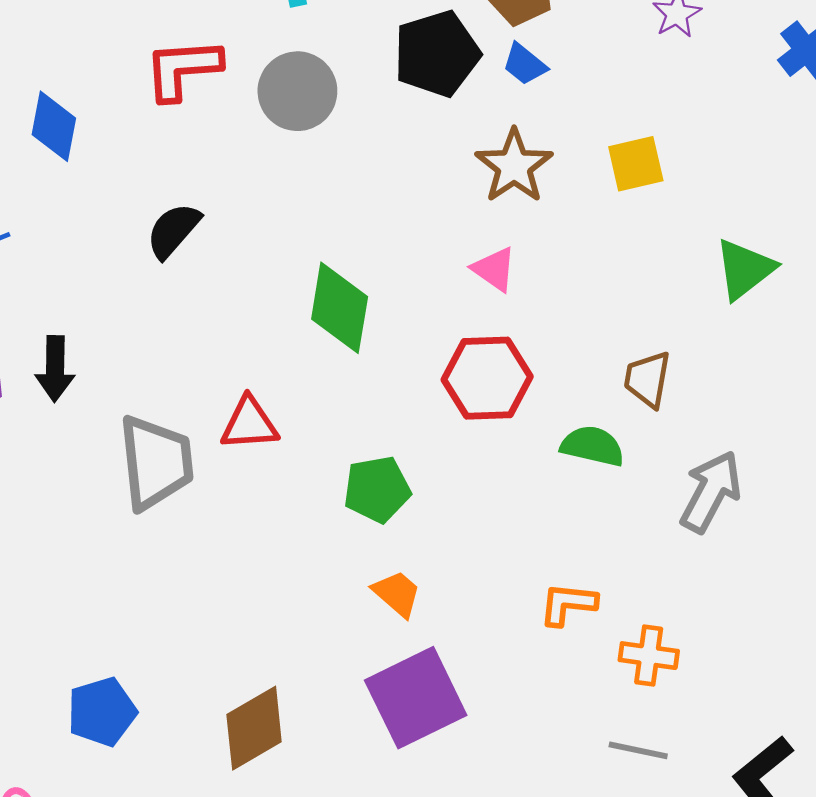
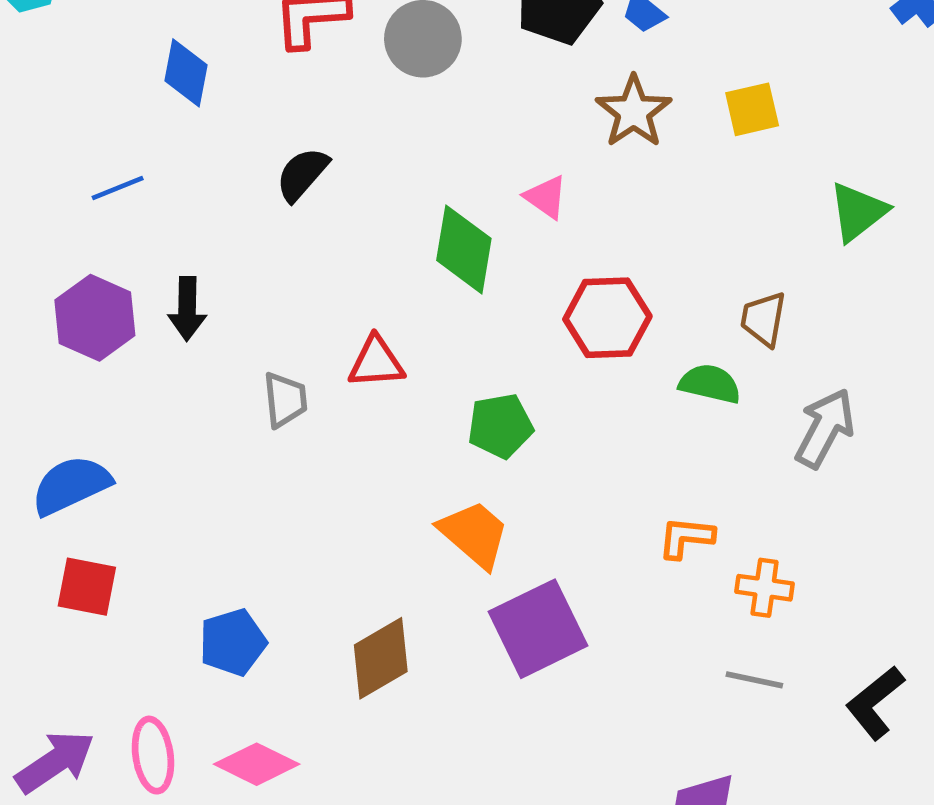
pink triangle: (494, 269) -> (546, 197), moved
gray trapezoid: (156, 462) -> (285, 400), size x0.6
orange trapezoid: (397, 593) -> (474, 534), moved, size x1.5

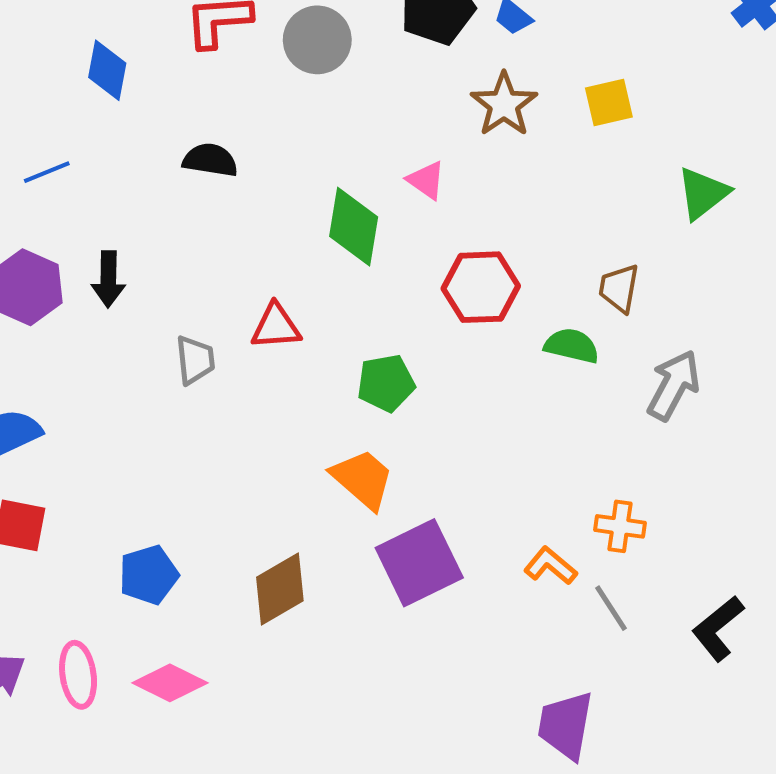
black semicircle: (302, 174) -> (210, 160), turned 58
orange L-shape: (686, 538) -> (550, 566), moved, turned 34
gray line: (754, 680) -> (611, 608), turned 45

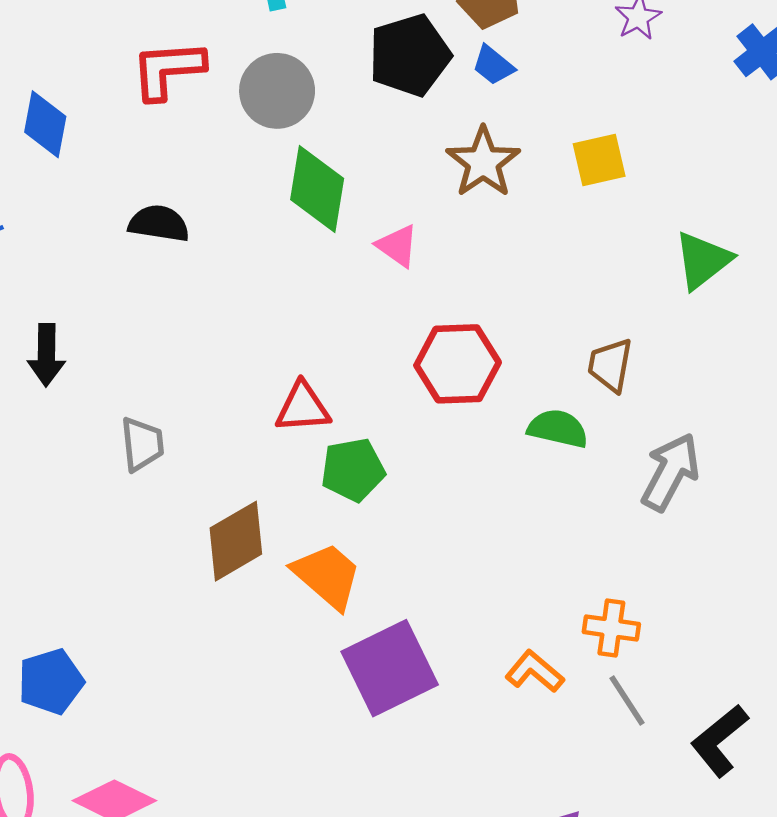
green diamond: (354, 227) -> (317, 189), moved
red triangle: (276, 327) -> (303, 407), moved
blue pentagon: (149, 575) -> (51, 682), moved
brown diamond: (280, 589) -> (236, 541), moved
gray line: (611, 608) -> (627, 700), moved

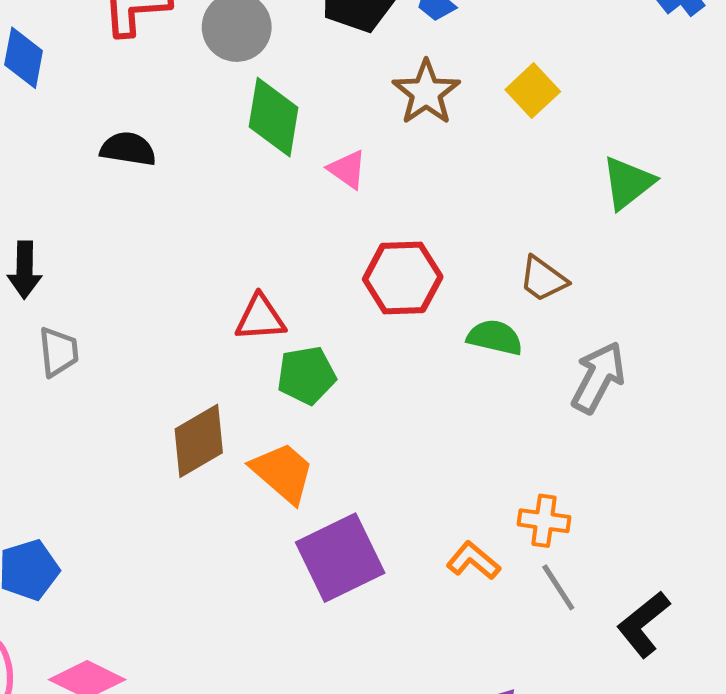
yellow square: (599, 160) -> (533, 91), turned -30
brown trapezoid: (610, 365) -> (543, 279), turned -64
gray trapezoid: (142, 444) -> (58, 352), moved

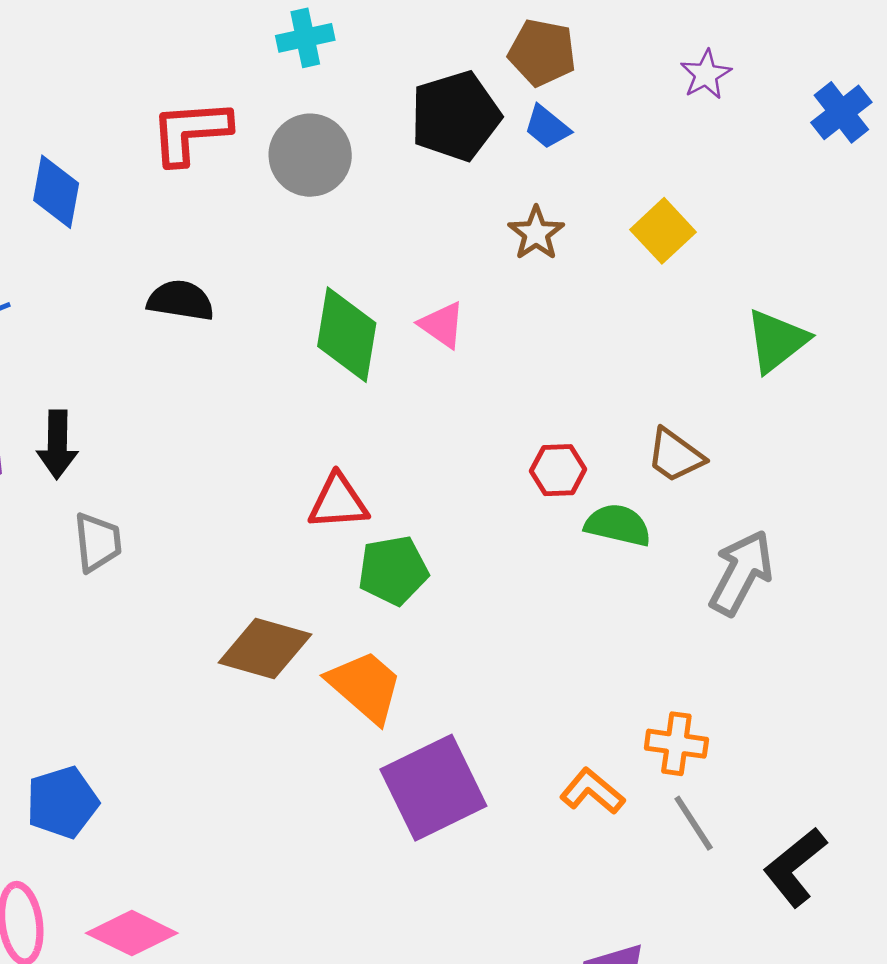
brown star: (426, 93) -> (536, 233), size x0.7
green diamond: (274, 117) -> (347, 335), moved
red hexagon: (403, 278) -> (558, 470), moved, size x0.6
brown diamond: (199, 441) -> (265, 648), turned 46

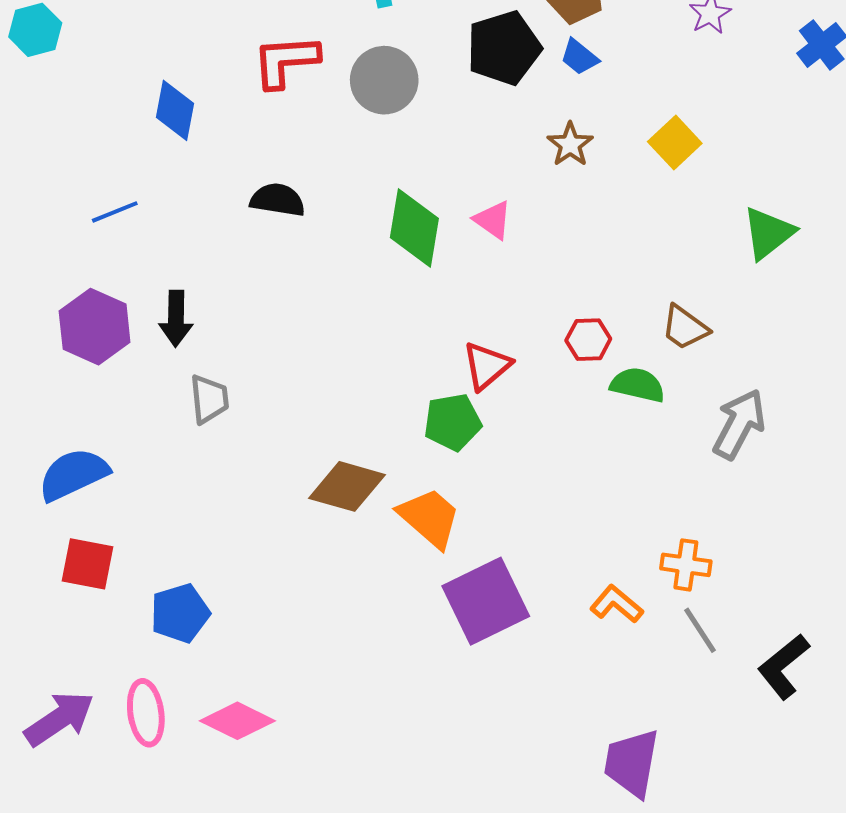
red triangle: (338, 502) -> (487, 366), moved, turned -36

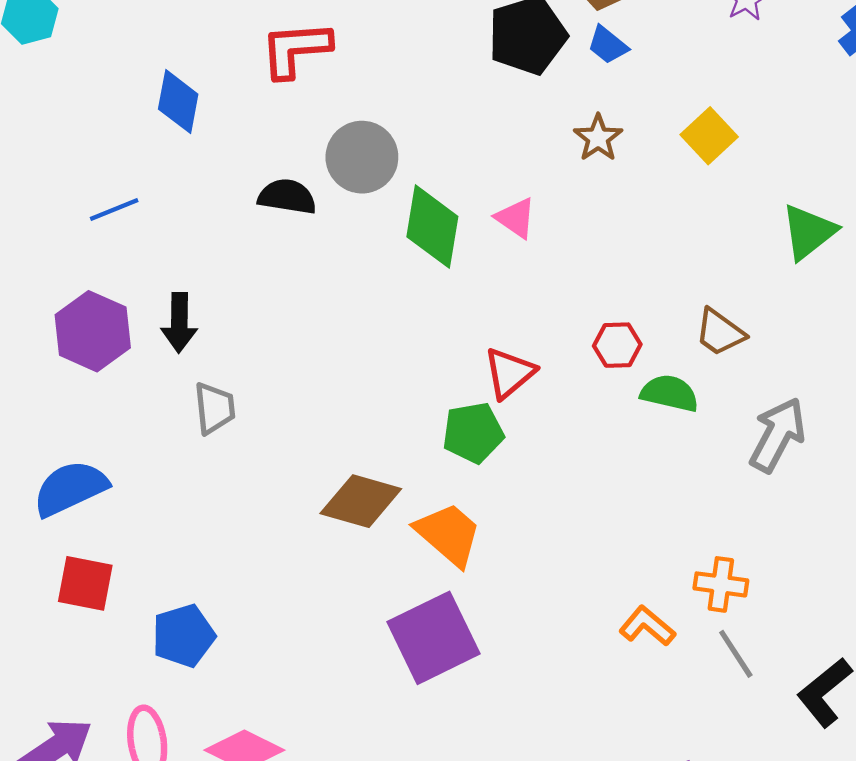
gray circle: (384, 80) -> (362, 157), moved
purple square: (486, 601) -> (434, 638), moved

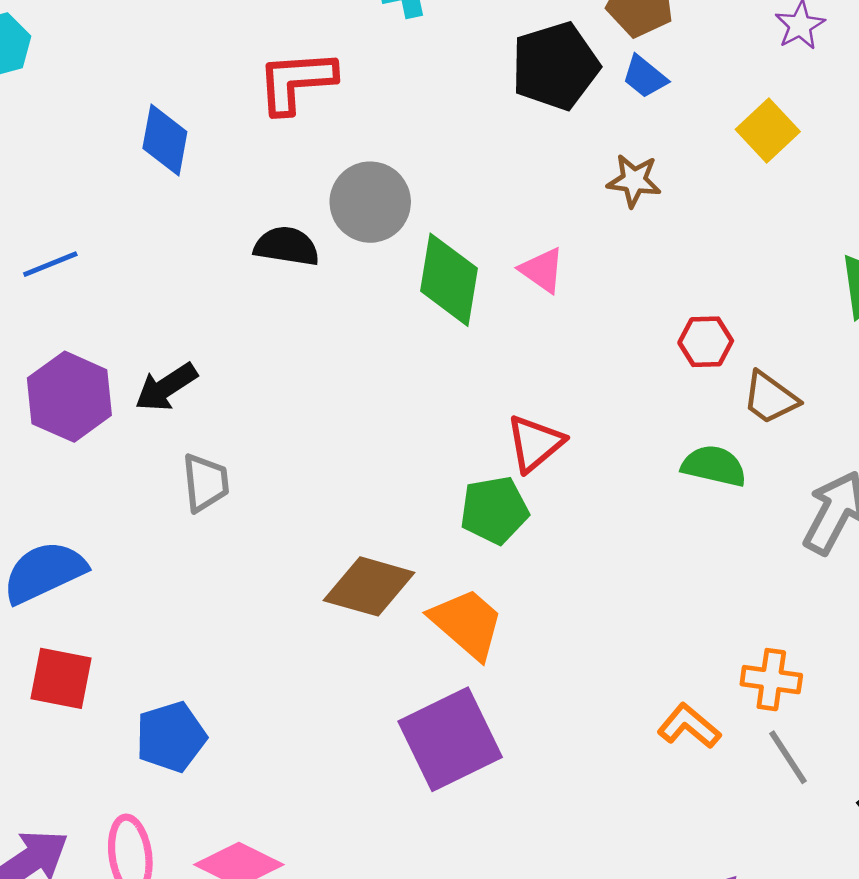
yellow square: (709, 136) -> (768, 130), moved
brown star: (598, 138) -> (634, 181), turned -30
blue line: (114, 209) -> (50, 264), moved
black arrow: (179, 323) -> (166, 387), turned 56
red hexagon: (617, 345) -> (706, 342), moved

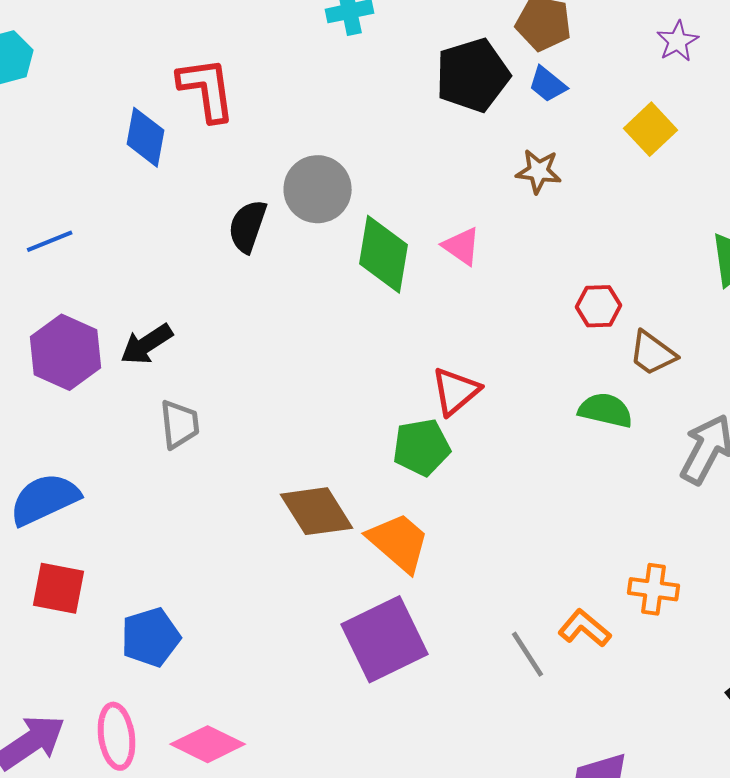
red L-shape: (296, 82) -> (207, 89), moved, turned 86
black semicircle: (287, 246) -> (248, 226), turned -80
brown diamond: (369, 586) -> (317, 511), turned 42
gray line: (788, 757) -> (528, 654), moved

